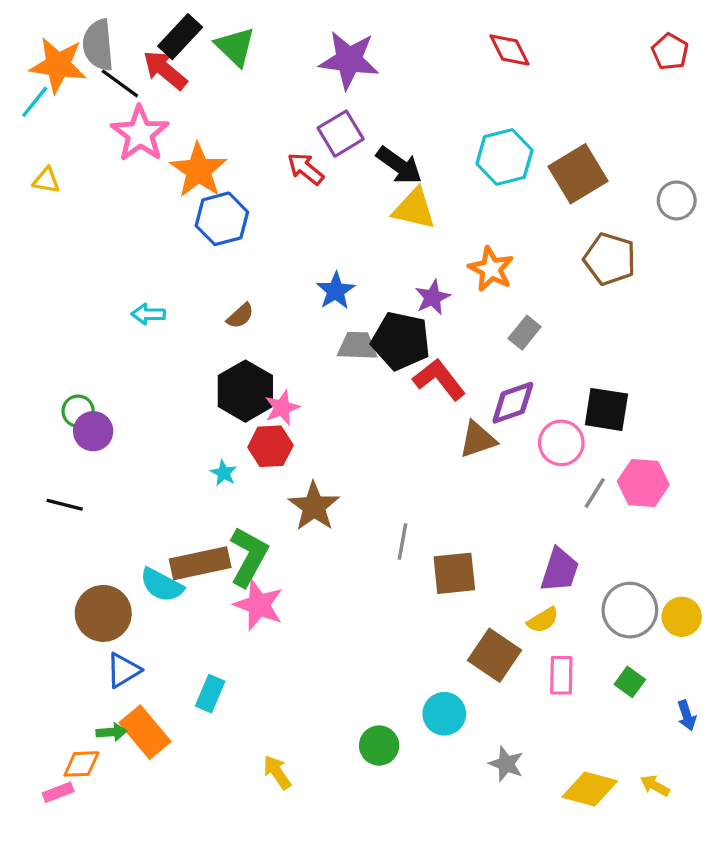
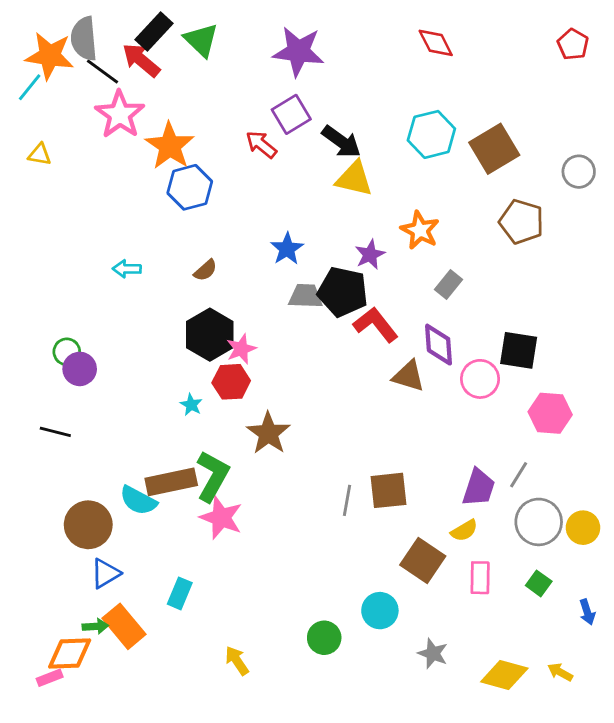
purple diamond: (513, 403) -> (439, 345), turned -75
brown triangle: (478, 440) -> (409, 376), turned 36
gray line: (595, 493) -> (519, 475), moved
gray line: (402, 542) -> (347, 500), moved
orange diamond: (81, 764) -> (70, 653), size x1.4

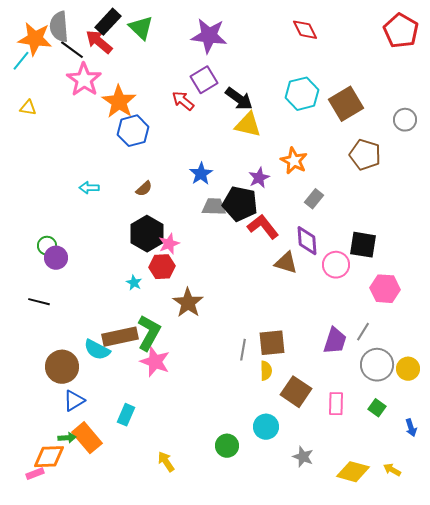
red pentagon: (573, 44) -> (401, 31), size x1.6
yellow semicircle: (464, 530) -> (266, 371), moved, turned -60

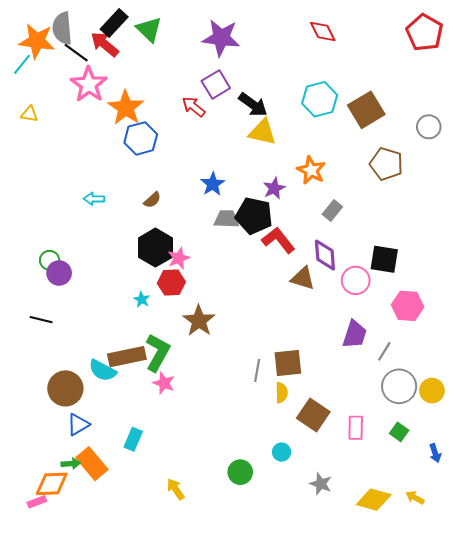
purple trapezoid: (335, 341) -> (355, 334), moved
pink star: (155, 362) -> (164, 383), size x0.7
cyan circle: (266, 427) -> (282, 452), size x0.7

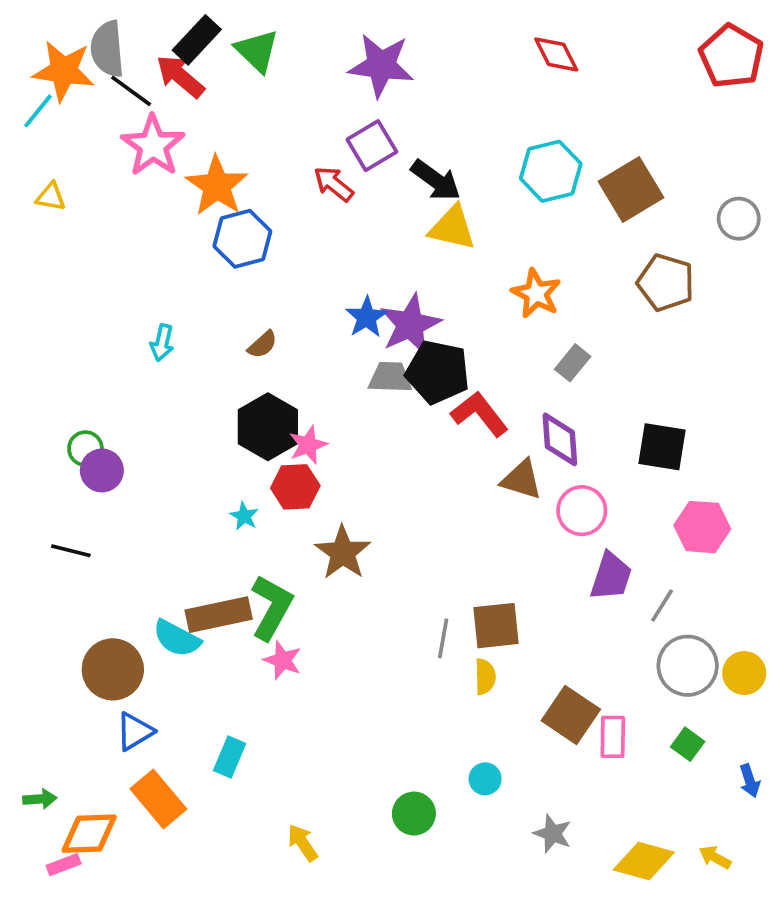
purple star: (274, 188) -> (410, 324), moved, size x1.6
cyan arrow: (94, 199) -> (162, 343), turned -78
pink circle: (356, 280) -> (582, 511), moved
brown square: (313, 415) -> (571, 715), moved
green arrow: (71, 464) -> (40, 799), moved

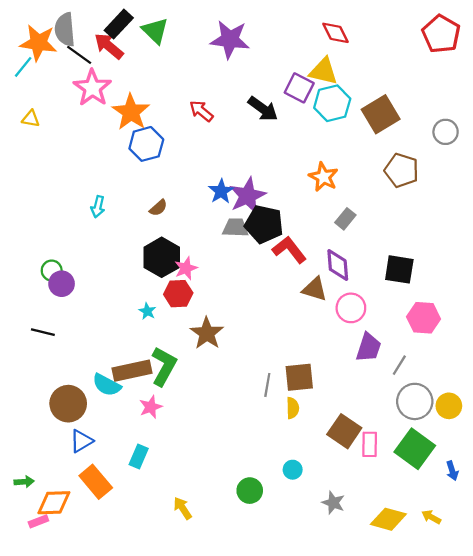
purple square: (372, 146) -> (299, 88), moved, turned -32
yellow triangle: (452, 228) -> (323, 71), moved
pink star: (283, 660) -> (151, 407), moved, turned 30
green square: (688, 744) -> (415, 449), size x2.0

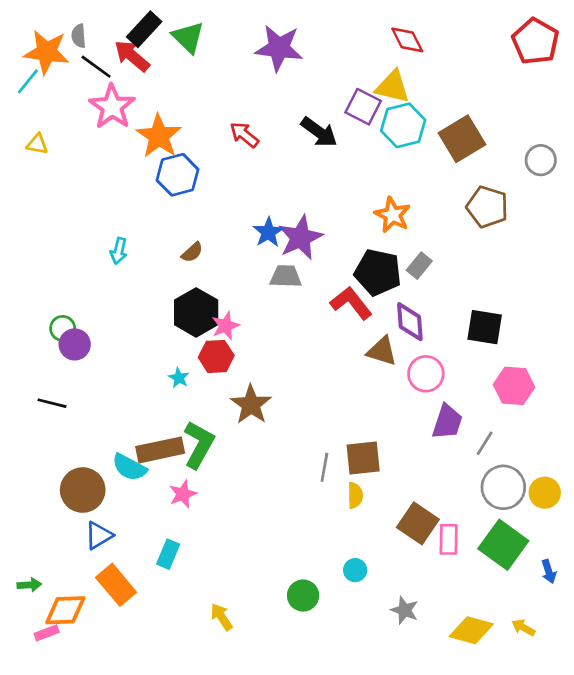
gray semicircle: (65, 30) -> (79, 36), size x0.6
black pentagon: (264, 224) -> (378, 272), moved

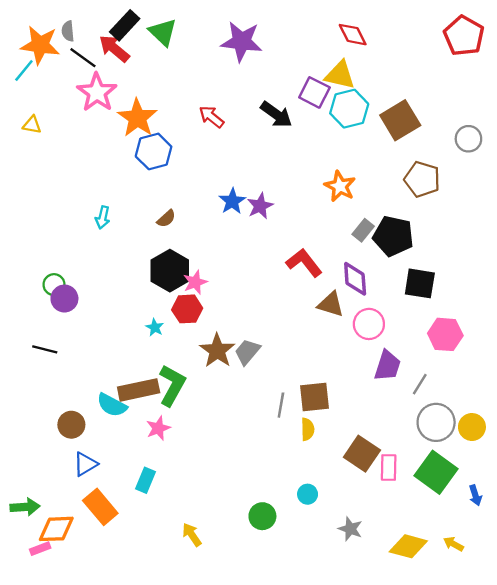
purple star: (300, 238) -> (260, 206), size x0.7
black pentagon: (378, 272) -> (393, 236), moved
gray trapezoid: (286, 276) -> (247, 352), moved, turned -52
brown circle: (83, 490) -> (71, 425), size x0.7
green arrow: (29, 585) -> (25, 507), size x1.4

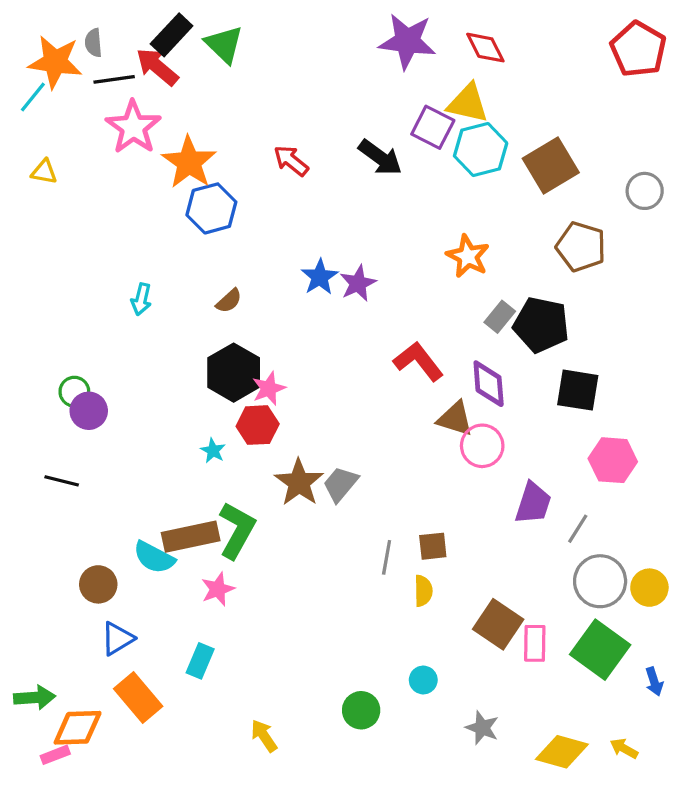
purple star: (242, 41) -> (407, 41), moved
black line: (83, 58) -> (114, 79), turned -44
pink circle: (369, 324) -> (482, 446), moved
brown square: (314, 397) -> (433, 546), size x0.7

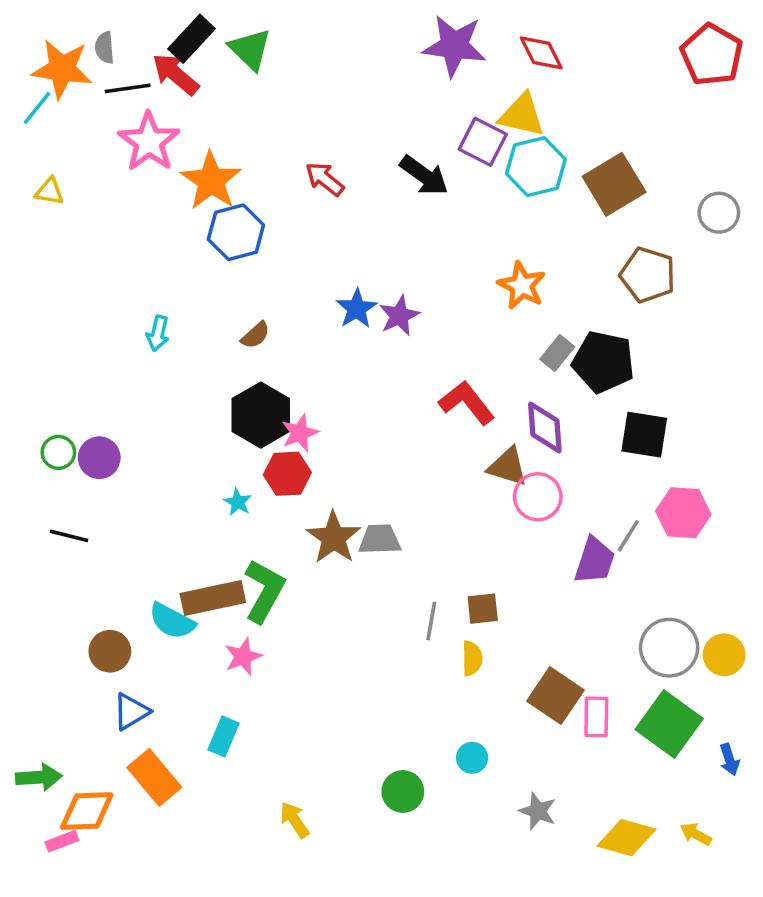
green circle: (74, 392) -> (58, 452), moved
gray trapezoid: (340, 484) -> (380, 539), turned 48
gray line: (578, 529) -> (628, 536), moved

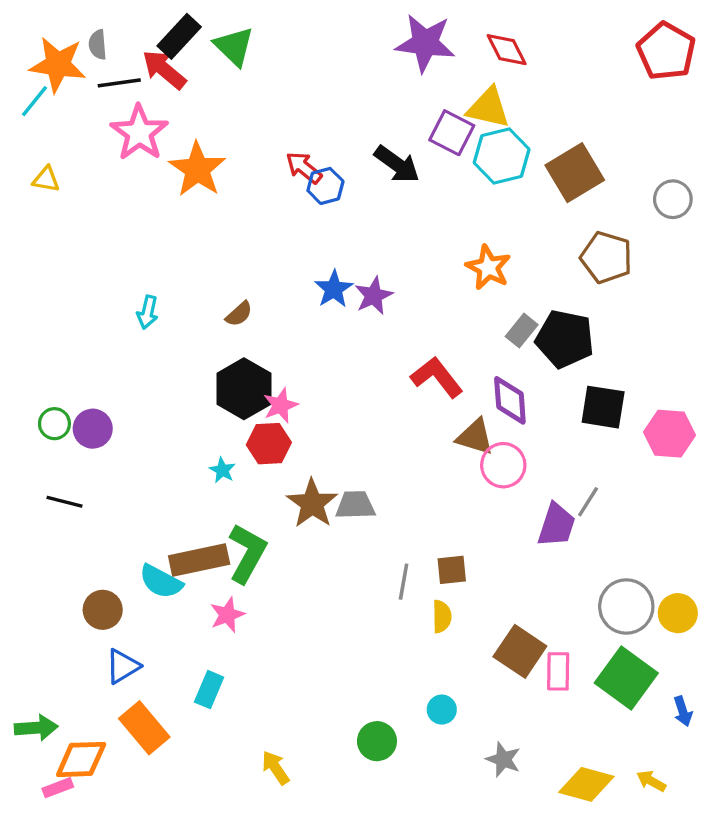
blue hexagon: (236, 232) -> (325, 186), moved, size x0.7
pink hexagon: (683, 513) -> (670, 434), moved

